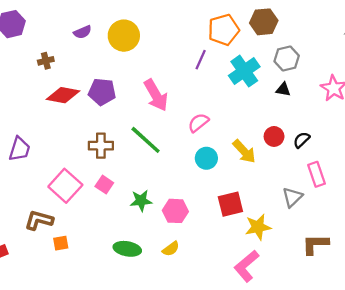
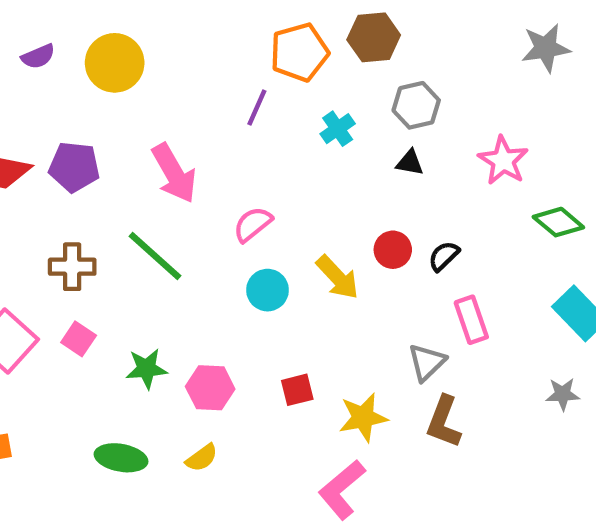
cyan cross: (244, 71) -> (338, 129), size x0.6
red square: (230, 204) -> (297, 390), moved, size x0.7
brown L-shape: (315, 244) -> (444, 422), moved, turned -68

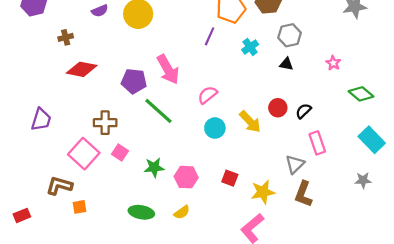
pink star: (503, 161) -> (333, 63), size x0.6
purple pentagon: (74, 167) -> (134, 81), moved
brown cross: (72, 267) -> (105, 123), moved
red square: (297, 390) -> (230, 178), turned 35

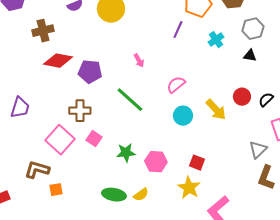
brown cross: (66, 37) -> (43, 31), size x1.5
pink arrow: (168, 69) -> (139, 61), size x0.5
purple pentagon: (134, 81) -> (90, 72), moved
yellow star: (263, 192) -> (189, 188), moved, turned -30
yellow semicircle: (182, 212) -> (141, 195), moved

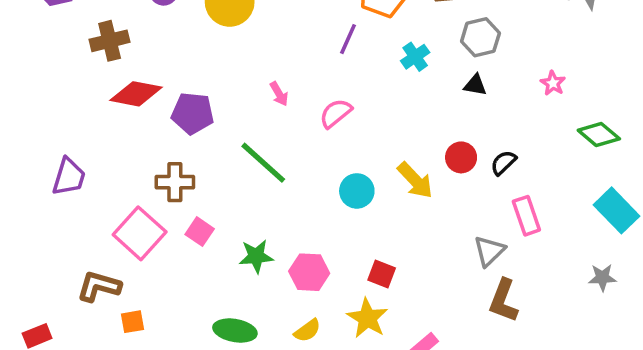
pink semicircle: (176, 85) -> (336, 113), moved
yellow semicircle: (141, 195) -> (307, 331), moved

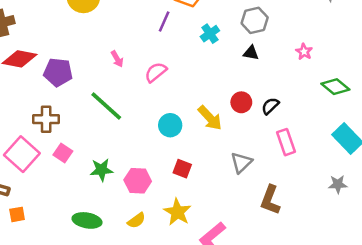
gray triangle: (489, 251) -> (241, 163), moved
red square: (382, 274) -> (182, 169), moved

